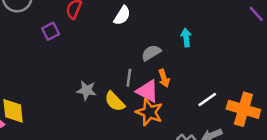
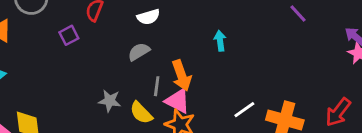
white semicircle: (122, 16) -> (148, 17), turned 42
gray semicircle: (151, 53) -> (139, 52), moved
orange arrow: (164, 78) -> (182, 75), moved, size x1.5

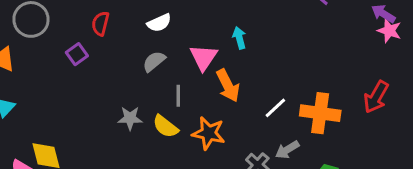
orange arrow: (182, 75) -> (228, 86), moved
pink triangle: (178, 101) -> (204, 57), moved, turned 44

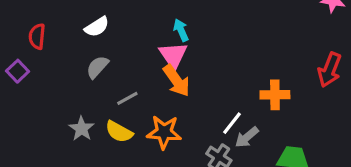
pink triangle: (204, 57) -> (173, 55), moved
gray line: (178, 96) -> (127, 98), turned 70
white line: (275, 108) -> (232, 123), moved
orange cross: (320, 113) -> (275, 95), size x0.7
gray star: (130, 118) -> (82, 129), turned -30

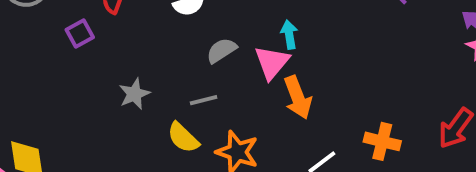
gray semicircle: (97, 67) -> (221, 50), moved
orange arrow: (176, 81) -> (298, 97), moved
gray star: (82, 129) -> (134, 94), moved

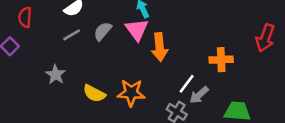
orange arrow: (298, 97) -> (160, 47), turned 32
gray line: (204, 100) -> (72, 35), moved

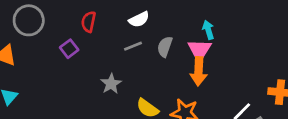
gray semicircle: (103, 31) -> (165, 47), turned -30
orange arrow: (160, 47) -> (199, 71), moved

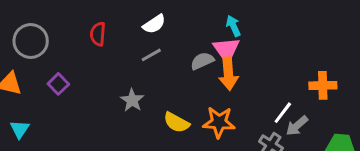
gray semicircle: (165, 47) -> (202, 61), moved, turned 54
purple square: (69, 49) -> (58, 84), moved

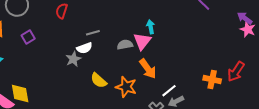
white semicircle: (154, 24) -> (84, 48), moved
orange arrow: (228, 74) -> (148, 69), moved, turned -45
orange cross: (323, 85) -> (212, 80), moved

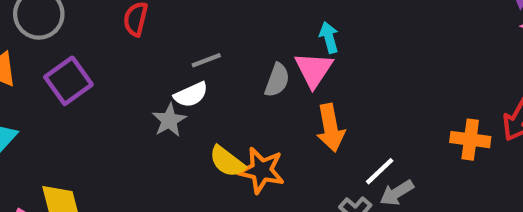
purple square: (28, 37) -> (68, 81), size x1.5
gray semicircle: (125, 45) -> (277, 80), turned 126
orange arrow: (148, 69) -> (331, 128), turned 30
orange star: (126, 87) -> (261, 170), moved

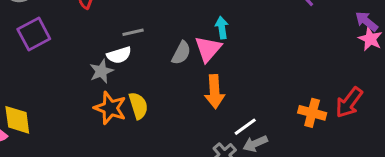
yellow semicircle: (227, 162) -> (138, 106), turned -152
orange star: (261, 170) -> (110, 108), moved

